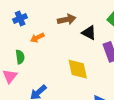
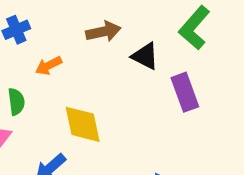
yellow diamond: (78, 69) -> (83, 124), moved

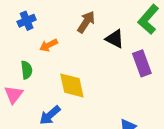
brown arrow: (103, 32) -> (86, 22), turned -45

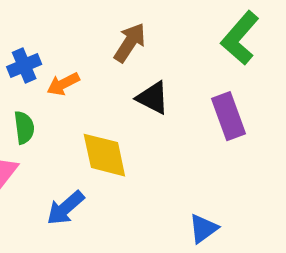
blue cross: (27, 21) -> (24, 66), moved
black triangle: (115, 39) -> (153, 98), moved

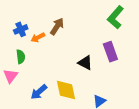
brown arrow: (130, 43) -> (57, 26), moved
black triangle: (153, 98) -> (85, 63), moved
yellow diamond: (104, 155) -> (66, 90), moved

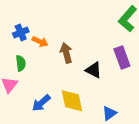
brown arrow: (57, 26) -> (66, 53), moved, turned -48
orange arrow: (38, 38) -> (40, 42), turned -128

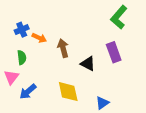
blue arrow: (41, 103) -> (28, 92), moved

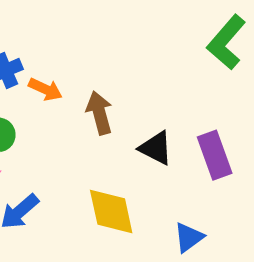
purple rectangle: (114, 52) -> (215, 155), moved

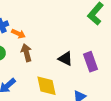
brown arrow: (99, 113) -> (26, 53), moved

